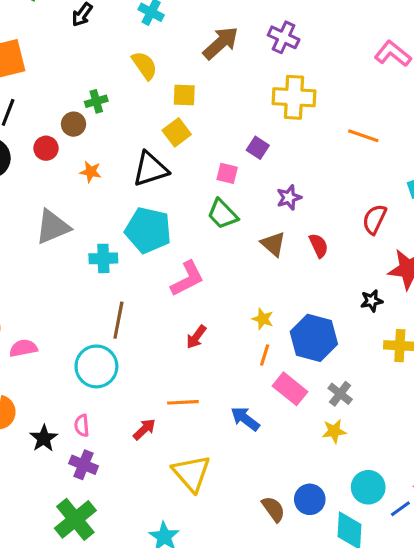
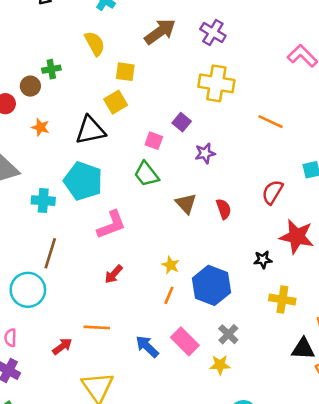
purple star: (289, 197) -> (205, 153), moved
pink rectangle: (290, 389) -> (185, 341), moved

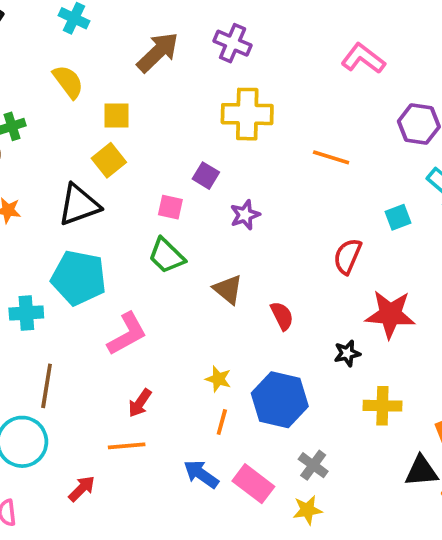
red semicircle: (224, 209) -> (282, 316), moved
orange line: (97, 327) -> (127, 446), moved
red arrow: (62, 346) -> (82, 489), moved
blue arrow: (147, 347) -> (201, 474), moved

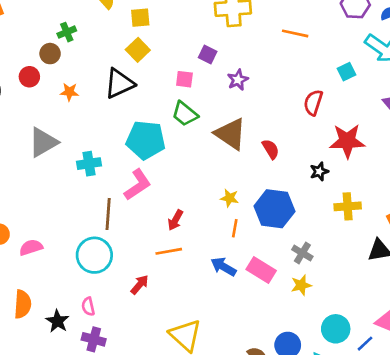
cyan pentagon: (79, 278) -> (146, 140), moved
brown triangle: (228, 289) -> (231, 134), size x1.5
pink L-shape: (127, 334) -> (138, 185), moved

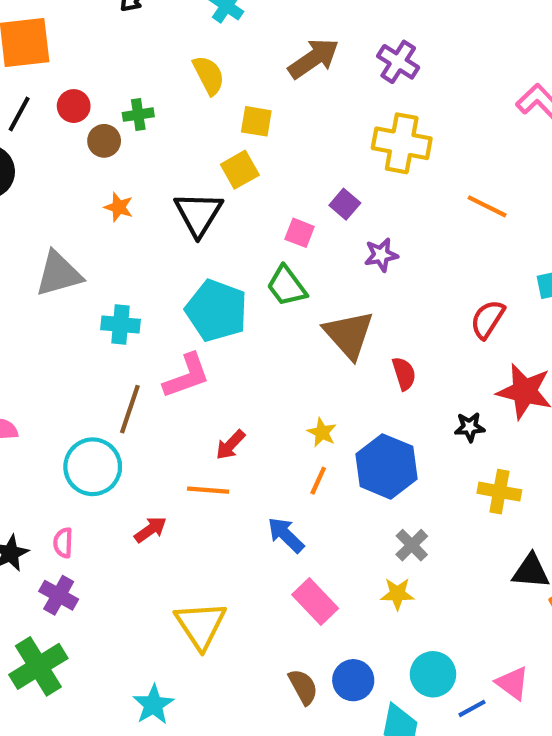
red circle: (29, 77) -> (74, 106), moved
black triangle: (119, 84) -> (198, 214), turned -48
pink rectangle: (261, 270) -> (315, 602), moved

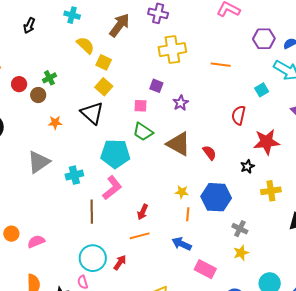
yellow semicircle: (209, 75) -> (85, 45), moved
yellow square: (256, 121) -> (104, 62), turned 35
cyan circle: (93, 467) -> (93, 258), moved

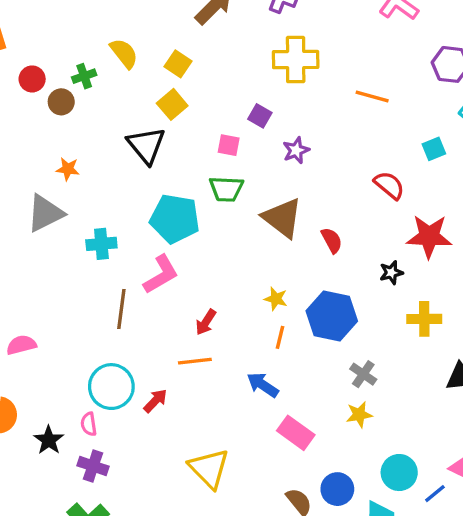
yellow semicircle: (85, 45) -> (124, 53), moved
red semicircle: (239, 115) -> (389, 185), turned 108
orange star: (55, 123) -> (68, 169), moved
green trapezoid: (143, 132) -> (226, 189), turned -40

